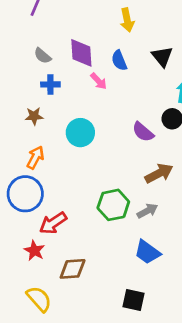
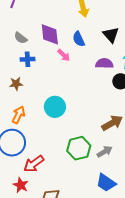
purple semicircle: (143, 132) -> (104, 63), moved, turned 144
cyan circle: (80, 133) -> (55, 107), moved

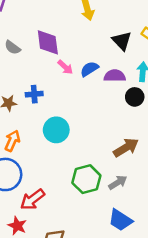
blue semicircle: (79, 39) -> (89, 69), moved, turned 84
blue cross: (27, 59) -> (34, 94), moved

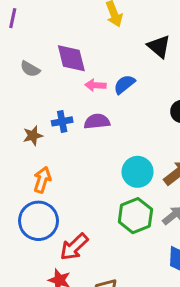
pink arrow: (65, 67) -> (95, 85), turned 147
purple semicircle: (115, 76) -> (97, 121), moved
cyan circle: (56, 130) -> (138, 172), moved

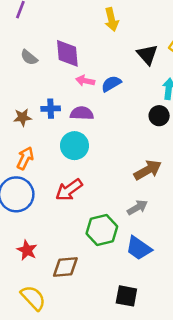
cyan circle: (138, 172) -> (74, 146), moved
green hexagon: (135, 216) -> (102, 230), moved
red arrow: (74, 247) -> (69, 190), moved

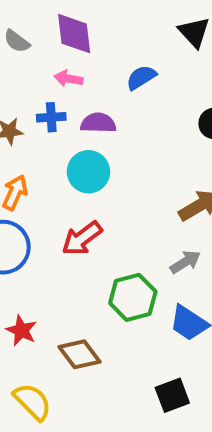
pink arrow: (85, 81) -> (68, 79), moved
brown diamond: (65, 267) -> (79, 354), turned 60
black square: (126, 296) -> (172, 395), turned -30

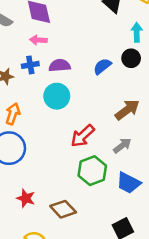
blue semicircle: (141, 77) -> (102, 66), moved
red arrow: (82, 238) -> (83, 136), moved

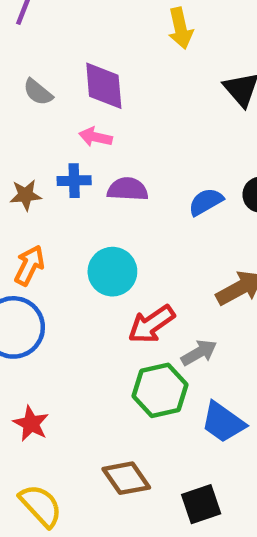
cyan circle: (57, 96) -> (112, 272), moved
gray arrow: (122, 145) -> (199, 353), moved
brown diamond: (63, 209) -> (126, 478), moved

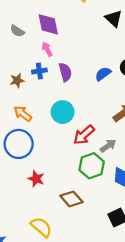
pink arrow: (95, 137) -> (47, 49), turned 56
purple semicircle: (128, 189) -> (65, 72), turned 78
orange arrow: (29, 265) -> (23, 114), turned -72
red star: (31, 424) -> (36, 179), moved
brown diamond: (126, 478) -> (71, 199), moved

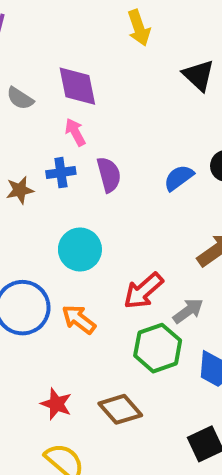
cyan circle: (63, 112) -> (80, 249), moved
orange arrow: (23, 114) -> (79, 319), moved
red star: (36, 179) -> (56, 404), moved

